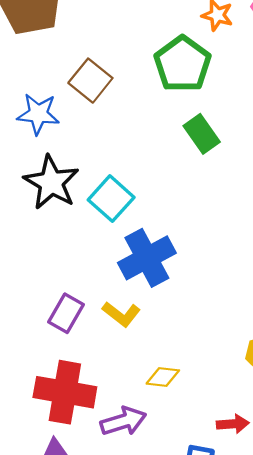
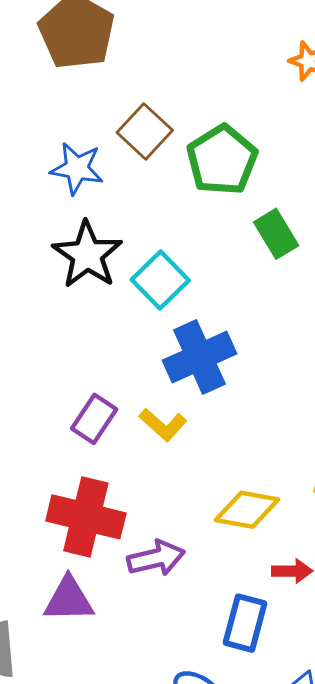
green pentagon: (183, 64) -> (222, 160), moved
green rectangle: (202, 134) -> (276, 234), moved
yellow diamond: (163, 377) -> (247, 510), moved, size x1.5

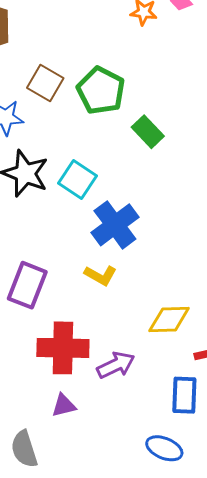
purple rectangle: (94, 419) -> (27, 285), moved, size x1.4
purple triangle: (69, 599) -> (64, 405), size x0.7

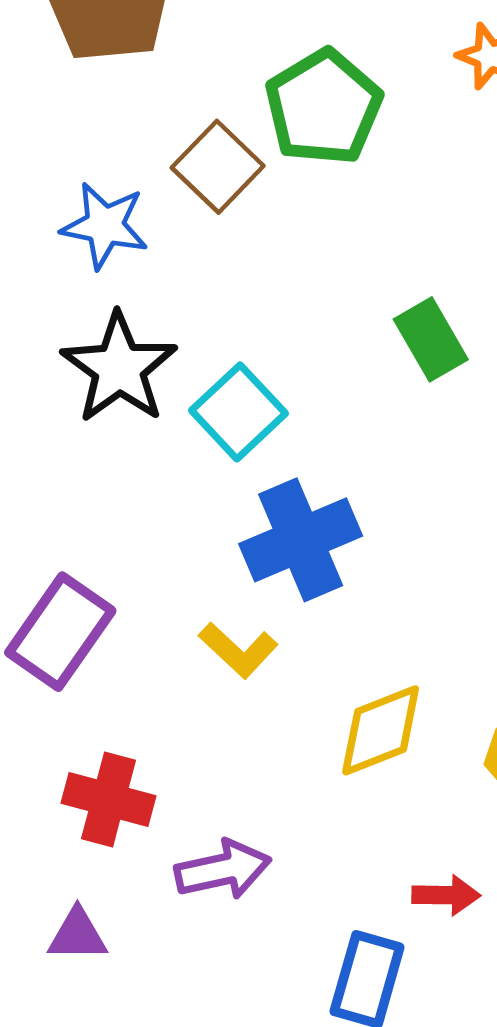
green pentagon: (101, 91) -> (323, 107), moved
yellow diamond: (169, 319) -> (381, 730), moved, turned -33
red cross: (63, 348) -> (109, 799), size x0.7

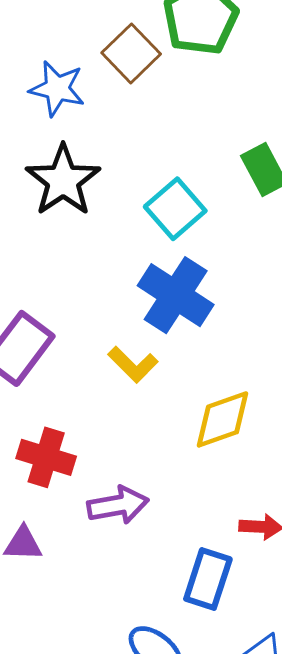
cyan square: (239, 412) -> (175, 209), moved
blue cross: (301, 540) -> (176, 295), turned -36

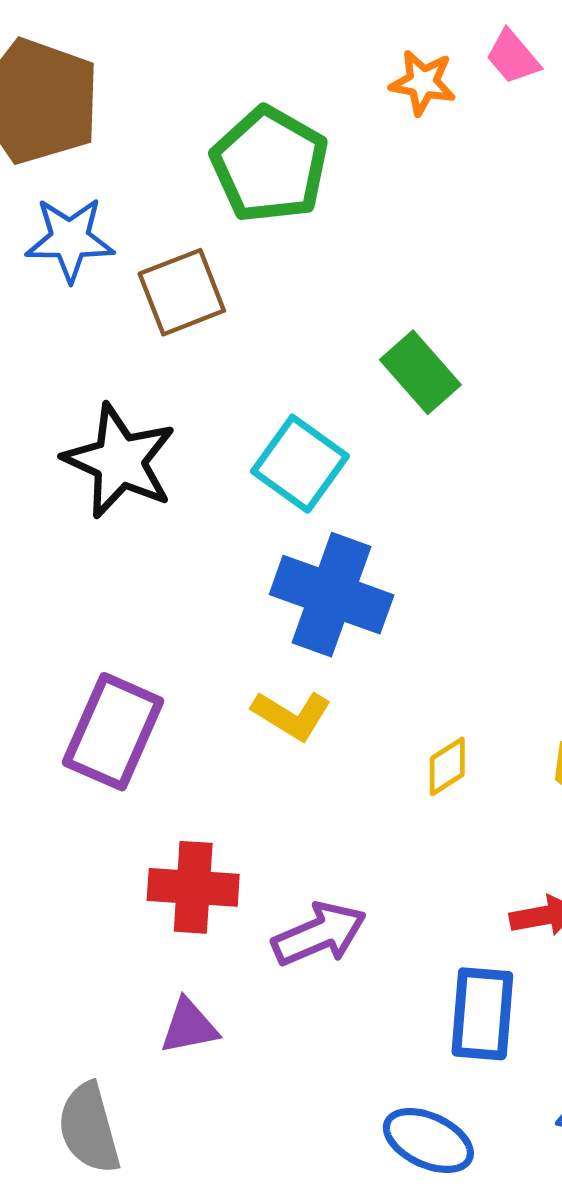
brown square: (131, 53) -> (182, 292), moved, turned 36
blue star: (57, 89) -> (70, 239), moved
yellow diamond: (222, 419) -> (447, 766), size x0.6

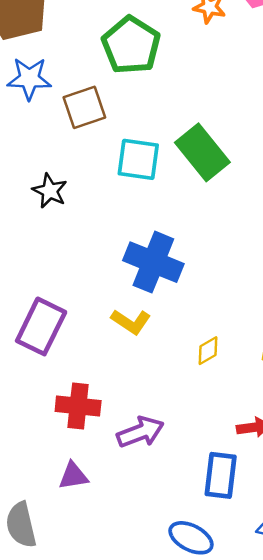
green rectangle: (420, 372) -> (202, 152), size x1.4
black star: (120, 461) -> (50, 191), size x0.6
cyan square: (300, 464) -> (138, 159), moved, turned -30

